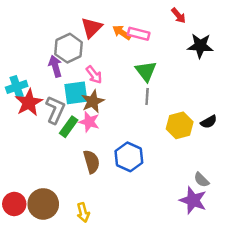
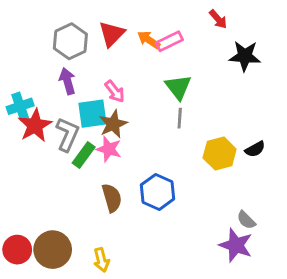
pink rectangle: (139, 34) -> (169, 41), turned -40
gray hexagon: (69, 48) -> (70, 41), moved

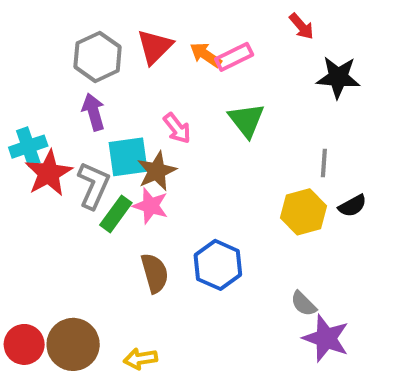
pink arrow: (115, 91) -> (177, 128), moved
gray line: (180, 118) -> (324, 163), moved
gray semicircle: (246, 220) -> (304, 304), moved
yellow arrow: (101, 260) -> (140, 359), turned 95

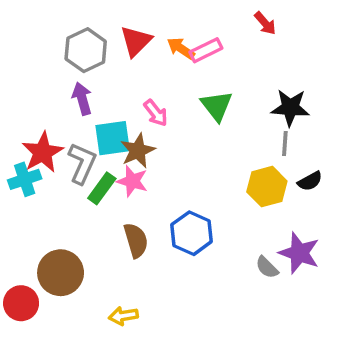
black star: (338, 77) -> (290, 108), moved
cyan cross: (28, 147) -> (25, 179), moved
purple star: (326, 338) -> (299, 253), moved
brown circle: (73, 344) -> (61, 273), moved

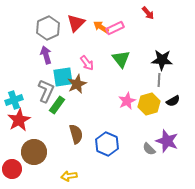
red star: (43, 152) -> (19, 120), moved
pink star: (132, 181) -> (127, 101), moved, turned 30
blue hexagon: (192, 233) -> (107, 144), moved

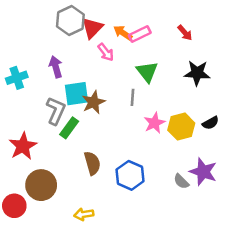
red arrow: (148, 13) -> (185, 33), moved
gray hexagon: (48, 28) -> (70, 21), moved
pink arrow: (87, 63) -> (106, 52), moved
gray line: (159, 80) -> (133, 97), moved
cyan cross: (14, 100) -> (17, 78), moved

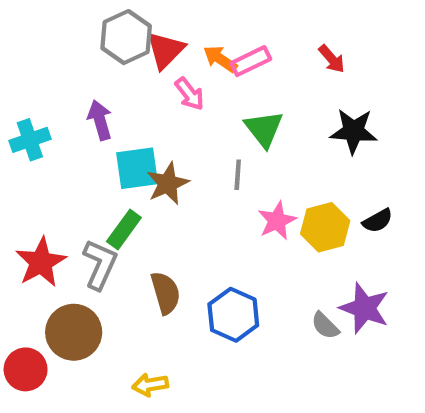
gray L-shape: (56, 111) -> (100, 264), moved

